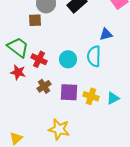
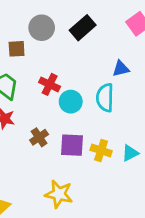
brown square: (35, 20) -> (17, 49), moved
red cross: (39, 59) -> (50, 84), moved

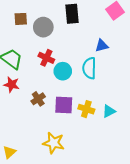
gray circle: (42, 28) -> (43, 27), moved
black rectangle: (83, 28) -> (72, 14), turned -54
brown square: (17, 49) -> (21, 19), moved

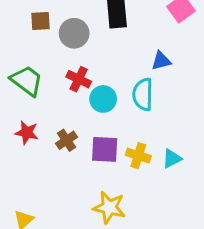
red star: (12, 84) -> (27, 133), moved
yellow star: (54, 143) -> (109, 207), moved

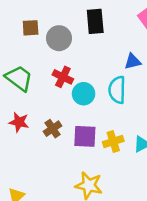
yellow cross: (138, 156) -> (113, 142), turned -36

